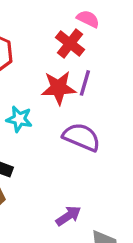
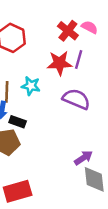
pink semicircle: (88, 19) -> (89, 27), moved
purple arrow: (68, 216) -> (83, 158), moved

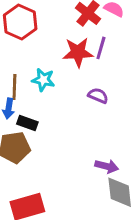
purple semicircle: (76, 99) -> (98, 96), size x0.6
purple arrow: (83, 158) -> (107, 166), turned 48

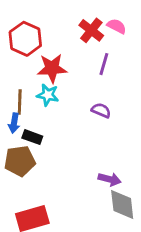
red star: (78, 52) -> (52, 68), moved

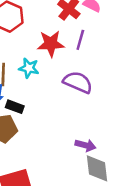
red star: (52, 68) -> (51, 44), moved
purple semicircle: (101, 110) -> (78, 82), size x1.6

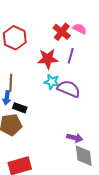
cyan star: (29, 68) -> (52, 82), moved

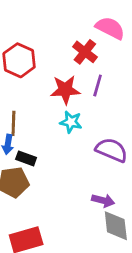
pink semicircle: (80, 29) -> (110, 28), moved, size x1.5
purple semicircle: (69, 89) -> (112, 150), moved

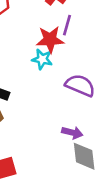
red star: (65, 90) -> (50, 40), moved

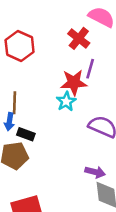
cyan star: (42, 59) -> (66, 101), turned 30

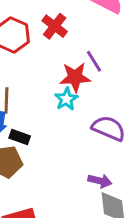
red cross: (79, 38) -> (55, 26), moved
purple line: (90, 69) -> (94, 61), turned -48

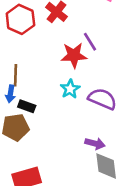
cyan star: (66, 99) -> (70, 89), moved

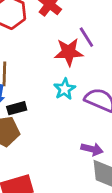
black rectangle: (27, 106) -> (17, 108), turned -35

